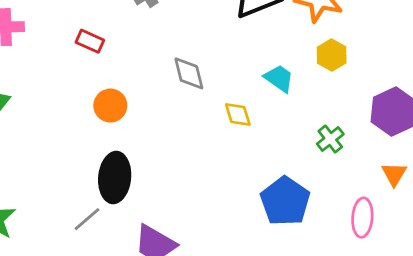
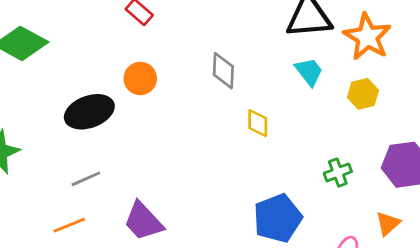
cyan trapezoid: (279, 78) -> (309, 72), moved
black ellipse: (115, 177) -> (89, 112), moved, turned 48

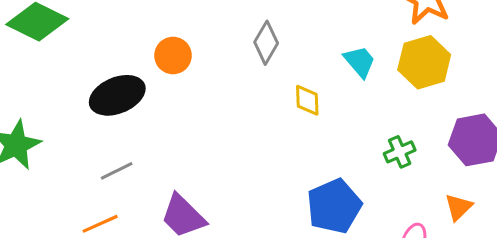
gray diamond: (223, 71) -> (266, 43), turned 30
cyan trapezoid: (309, 72) -> (360, 62), moved
yellow hexagon: (363, 94) -> (424, 62), size x1.5

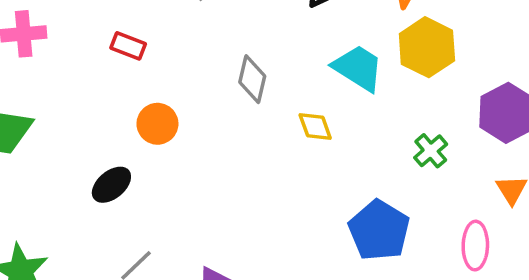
cyan trapezoid: (360, 62) -> (358, 68), size x1.4
black ellipse: (117, 95) -> (111, 185), size x0.7

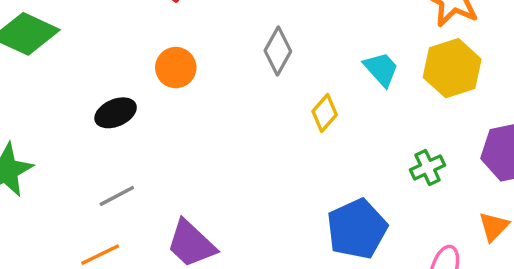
cyan trapezoid: (358, 68) -> (381, 69), size x0.7
yellow diamond: (315, 127) -> (325, 113), turned 45

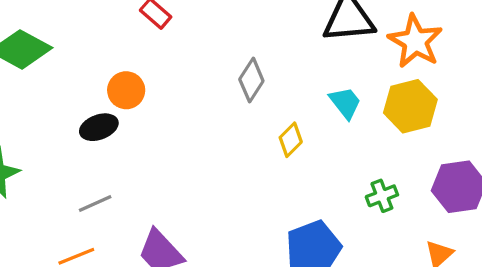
orange circle: (176, 68) -> (126, 90), moved

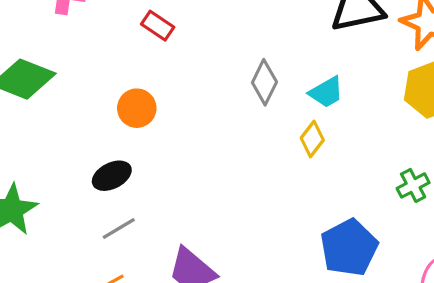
cyan trapezoid: (345, 103) -> (326, 92), moved, turned 105
black ellipse: (99, 127) -> (112, 176), moved

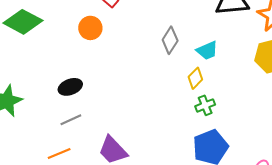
orange circle: (137, 108) -> (90, 28), moved
green cross: (413, 185) -> (205, 105), moved

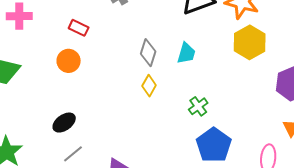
cyan trapezoid: (207, 51) -> (186, 53), turned -35
yellow diamond: (195, 78) -> (149, 86), moved

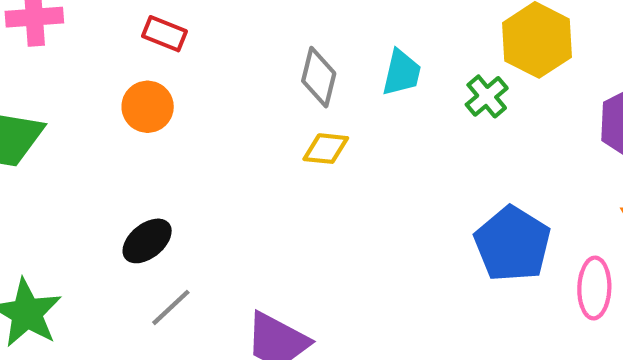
yellow diamond: (149, 86) -> (326, 149), turned 70
green cross: (198, 106) -> (487, 96), moved
blue pentagon: (214, 145) -> (513, 244), moved

